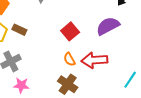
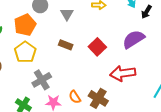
brown rectangle: (19, 30) -> (66, 45), moved
orange semicircle: (70, 59) -> (75, 97), moved

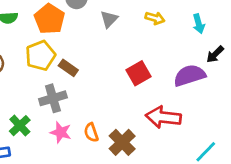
black arrow: (146, 12) -> (215, 54), moved
orange pentagon: (25, 25) -> (49, 19), turned -30
brown rectangle: (66, 45) -> (68, 68), moved

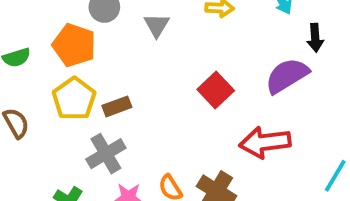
black arrow: (215, 54) -> (315, 38), turned -36
brown rectangle: (68, 68) -> (117, 106), turned -42

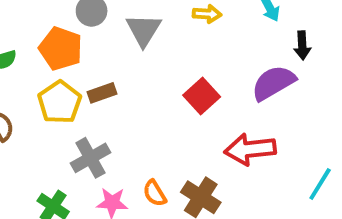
gray triangle: (157, 25) -> (144, 30), size x1.4
brown rectangle: (117, 106) -> (102, 93), moved

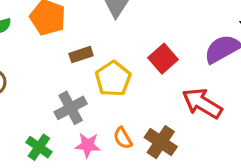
yellow pentagon: (60, 102) -> (113, 79), moved
red arrow: (250, 149) -> (202, 103), turned 36

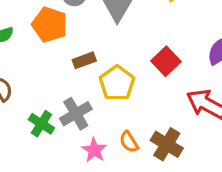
pink star: (88, 145) -> (94, 150), turned 30
green cross: (39, 147) -> (41, 124), moved

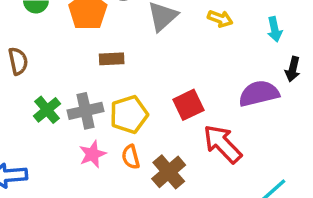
red square: (166, 61) -> (188, 105), moved
yellow pentagon: (117, 83) -> (129, 114), moved

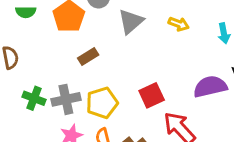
brown rectangle: (112, 59) -> (88, 56), turned -30
green cross: (47, 110) -> (34, 98), turned -30

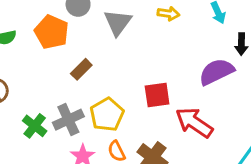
red square: (152, 95) -> (157, 95), turned 30
green cross: (34, 98) -> (35, 126), turned 30

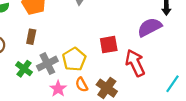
brown rectangle: (81, 69) -> (31, 37), moved, turned -32
red arrow: (194, 123) -> (135, 63), turned 32

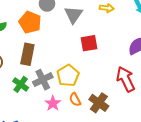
brown rectangle: (31, 37) -> (27, 54), size x1.5
red square: (109, 45) -> (89, 43), moved

